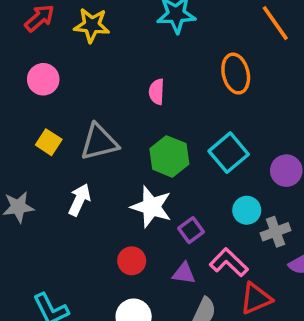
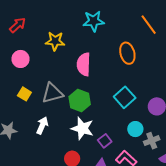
yellow star: (92, 25) -> (55, 41), moved
pink semicircle: (157, 92) -> (84, 64), size x1.6
green hexagon: (169, 156) -> (80, 100), moved

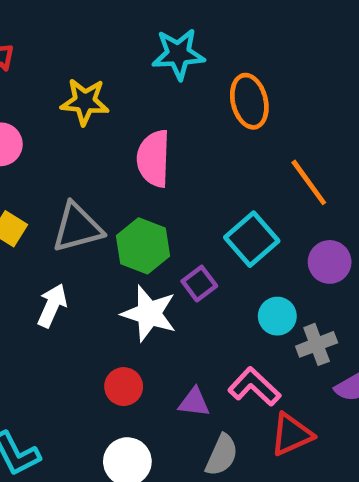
orange line: (149, 25) -> (309, 182), moved
orange ellipse: (127, 53) -> (249, 101), moved
purple square: (105, 141) -> (199, 284), moved

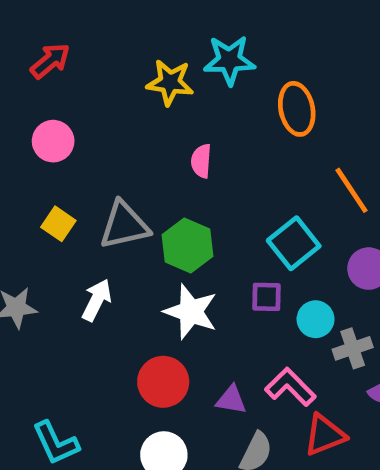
yellow star: (85, 102) -> (170, 82), moved
pink semicircle: (154, 159) -> (201, 161), size x0.6
purple square: (199, 284) -> (267, 297), moved, turned 36
red circle: (124, 387) -> (163, 382), size x1.4

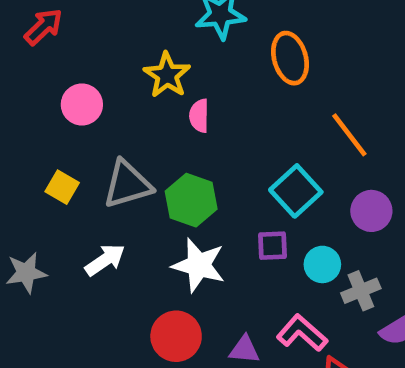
yellow star: (170, 82) -> (167, 75), moved, turned 30
pink circle: (53, 141) -> (82, 105), moved
white arrow: (97, 300) -> (105, 260), turned 33

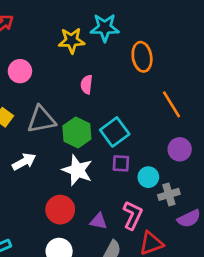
yellow star: (167, 75) -> (72, 41), moved, turned 30
cyan square: (296, 191) -> (115, 132), moved
pink L-shape: (302, 333) -> (133, 215), turned 68

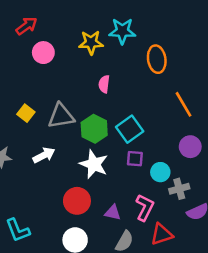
pink circle: (20, 71) -> (43, 53), moved

